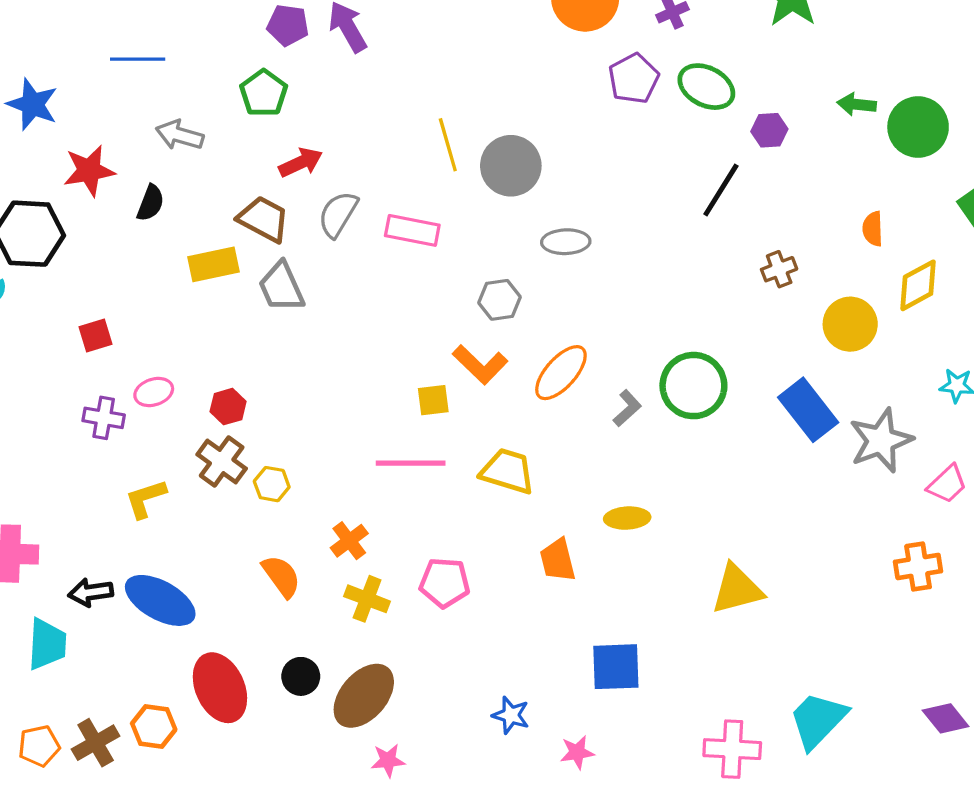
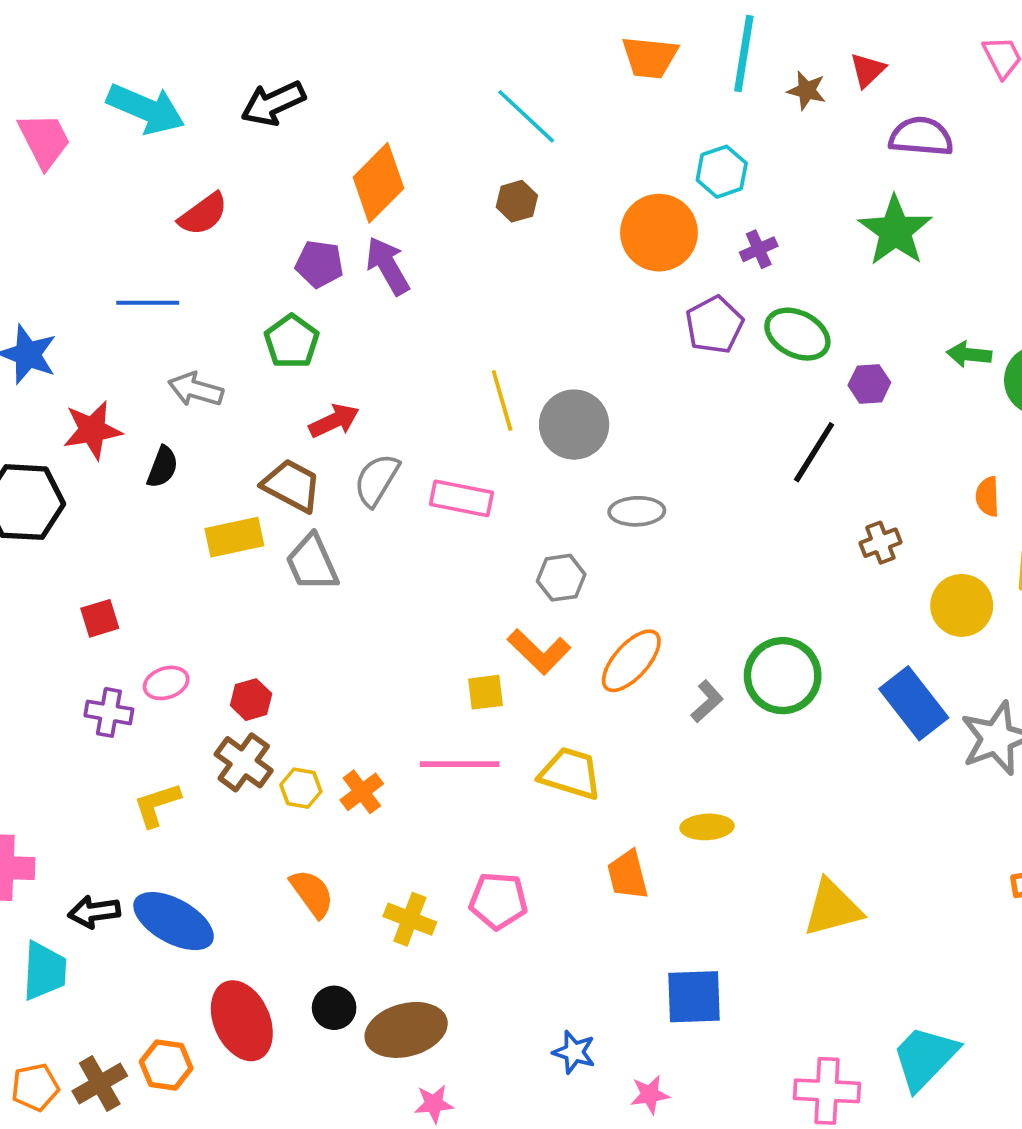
orange cross: (349, 541) -> (362, 792), moved
brown ellipse: (364, 696) -> (406, 1030), turned 34

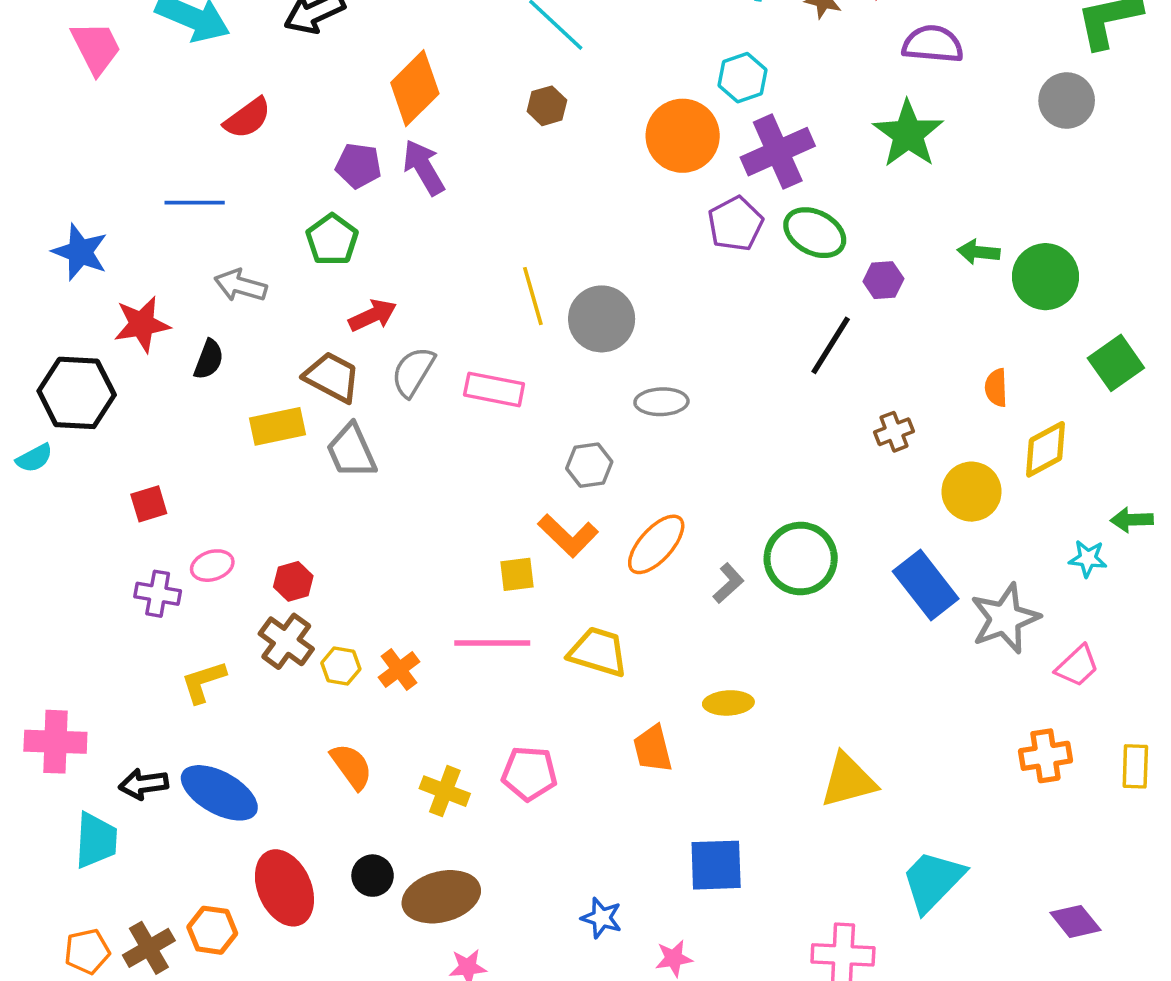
purple cross: (759, 249) -> (778, 152), size x2.0
cyan trapezoid: (925, 1058) -> (933, 881), moved

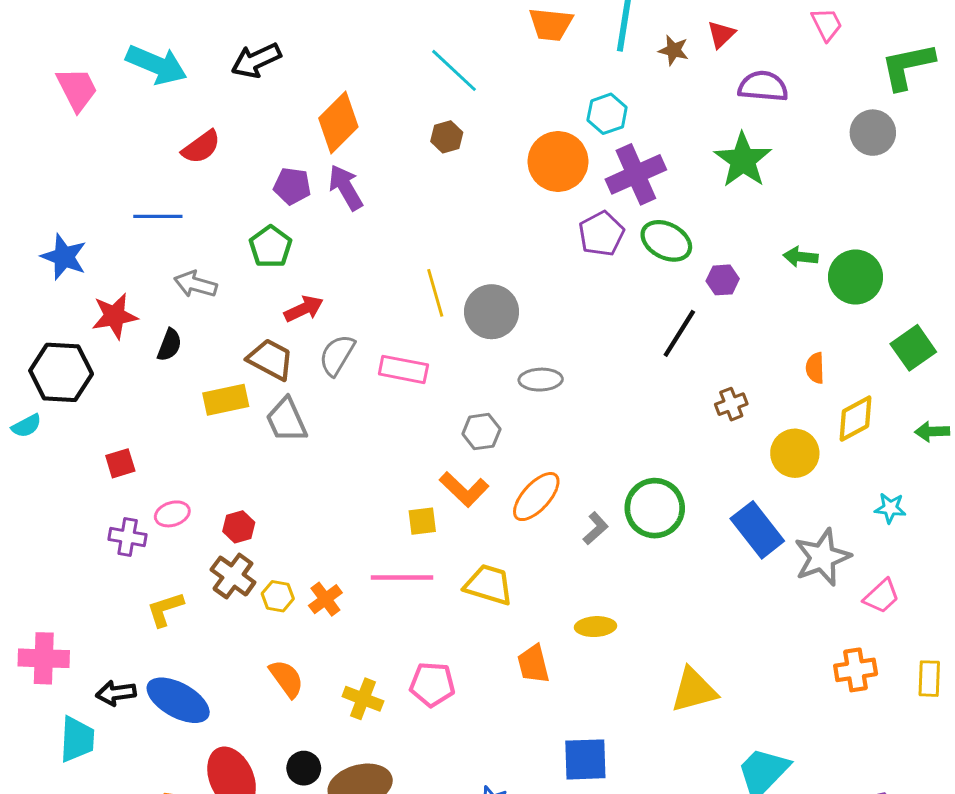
green arrow: (1132, 520) -> (932, 432), moved

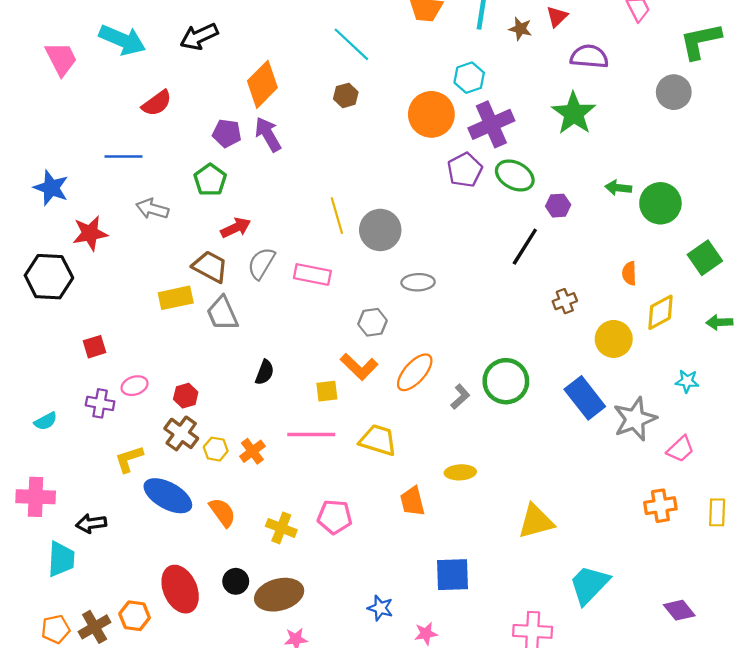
black semicircle: (169, 345) -> (265, 372), moved
cyan semicircle: (26, 426) -> (46, 421), moved
blue ellipse: (178, 700) -> (168, 496), moved

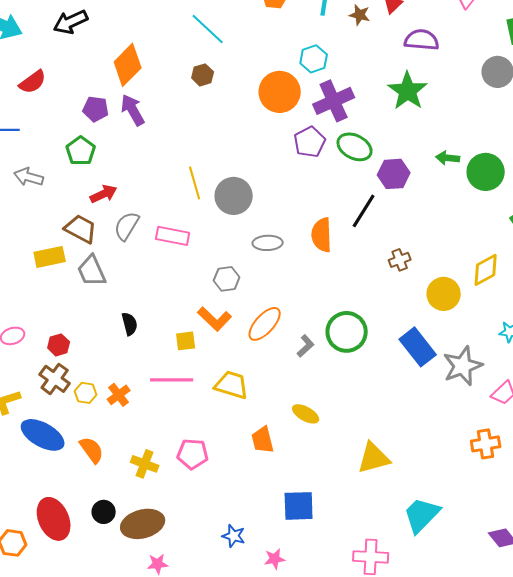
purple hexagon: (558, 206) -> (394, 174), size x1.4
orange semicircle: (629, 273) -> (322, 235), moved, size x1.6
black semicircle: (265, 372) -> (130, 324), turned -35
yellow ellipse: (460, 472) -> (306, 414), turned 32

